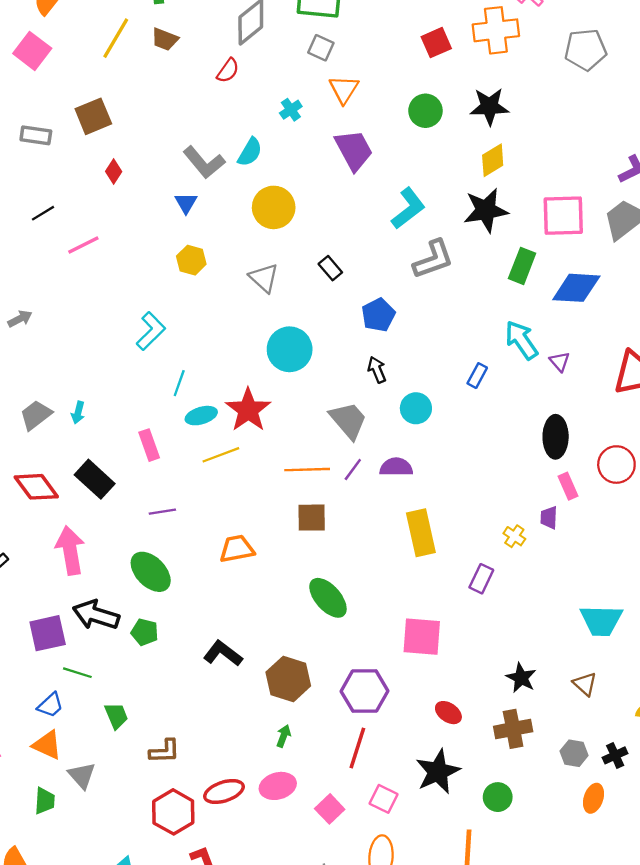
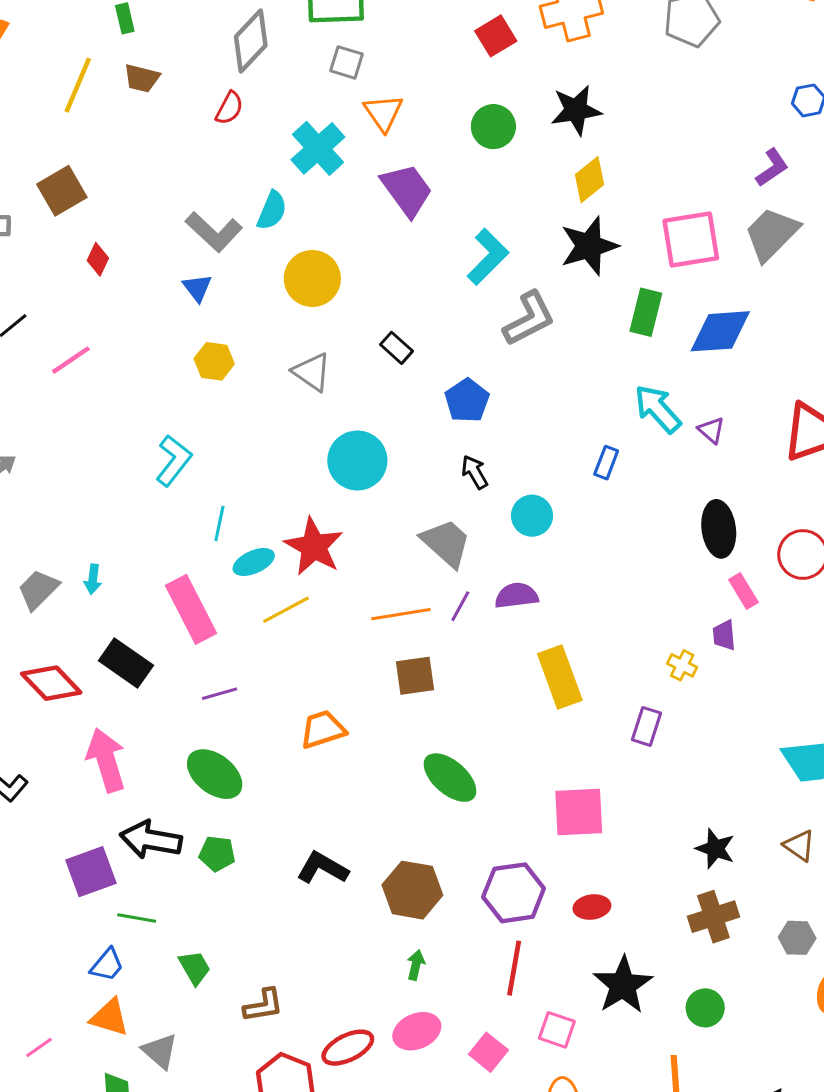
cyan cross: (291, 110) -> (318, 148), size x1.8
pink rectangle: (149, 445) -> (191, 609), size x1.6
red ellipse: (448, 713) -> (592, 907), moved, turned -35

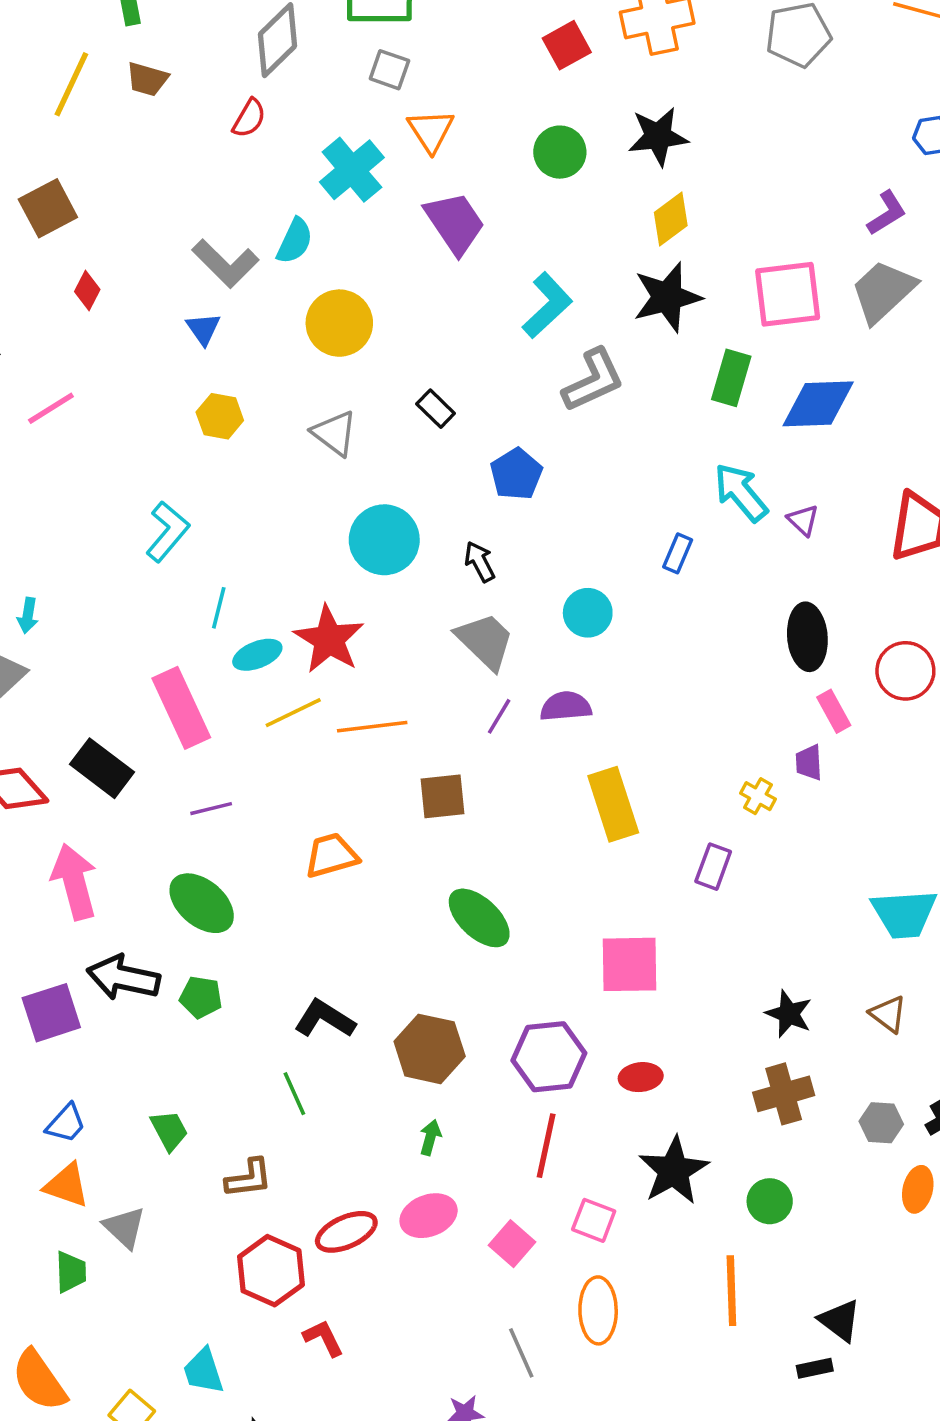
black arrow: (475, 472) -> (480, 562), moved
cyan arrow: (93, 579) -> (28, 615), moved
orange line: (401, 614) -> (372, 727), moved
green line: (137, 918) -> (294, 1094), moved, turned 54

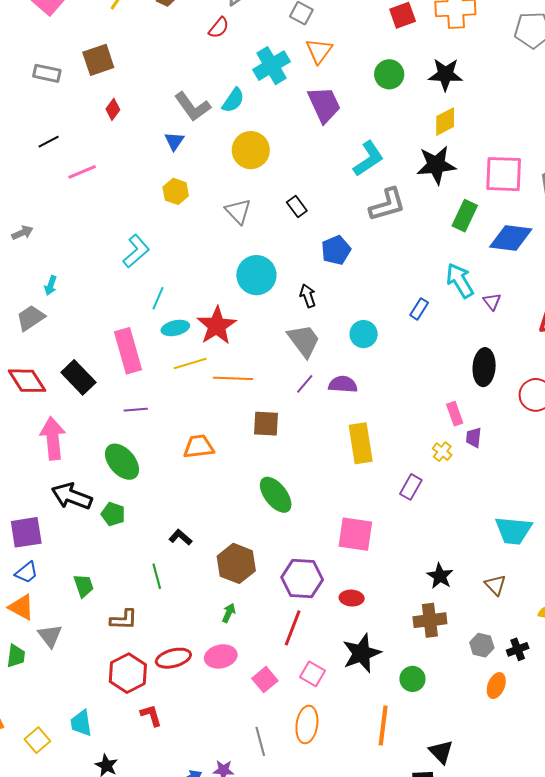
pink rectangle: (834, 711) -> (455, 414), moved
purple square: (51, 1013) -> (26, 532), moved
black L-shape: (325, 1019) -> (180, 537), size x0.7

